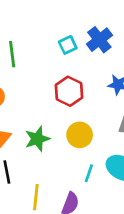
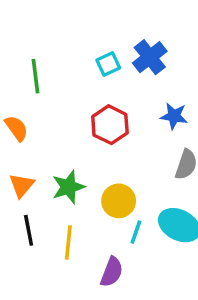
yellow circle: (80, 135) -> (119, 201), moved
yellow line: (36, 197) -> (68, 242), moved

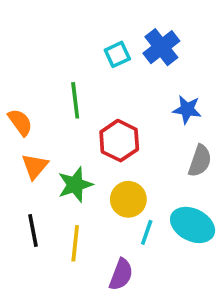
green line: (35, 76) -> (75, 100), moved
red hexagon: (110, 125) -> (119, 141), moved
orange triangle: (22, 185) -> (35, 166), moved

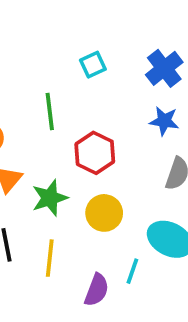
blue cross: (161, 47) -> (164, 68), moved
cyan line: (147, 232) -> (132, 271), moved

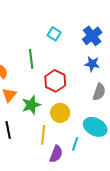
cyan square: (93, 65) -> (54, 34), turned -32
yellow line: (50, 258) -> (43, 135), moved

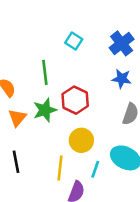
green star: (31, 105) -> (45, 110), moved
cyan line: (75, 144) -> (95, 169), moved

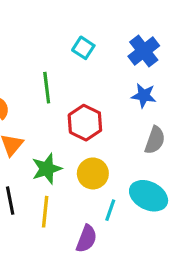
green star: (45, 110) -> (47, 169), moved
yellow line: (60, 168) -> (45, 212), moved

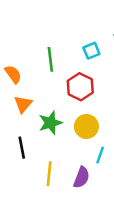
cyan square: (83, 48) -> (91, 51), moved, turned 35
yellow line: (45, 212) -> (49, 174), moved

